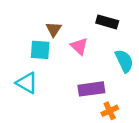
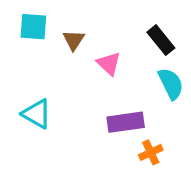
black rectangle: (107, 22) -> (161, 40), moved, turned 35
cyan square: (40, 50) -> (33, 27), moved

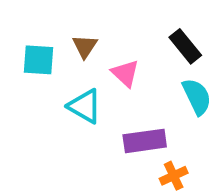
cyan square: (33, 27) -> (38, 60), moved
cyan triangle: (37, 114) -> (85, 106), moved

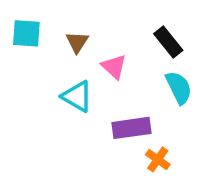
cyan square: (38, 60) -> (26, 33), moved
orange cross: (174, 176) -> (158, 159), turned -30

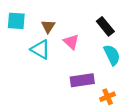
cyan triangle: (77, 96) -> (40, 49), moved
orange cross: (158, 159) -> (108, 97), moved, turned 32

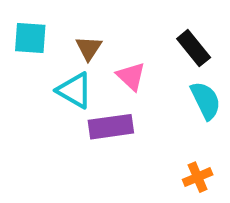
purple rectangle: (82, 80) -> (111, 127), moved

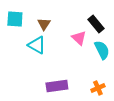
pink triangle: (131, 76) -> (79, 38), moved
purple rectangle: (111, 127) -> (57, 86), moved

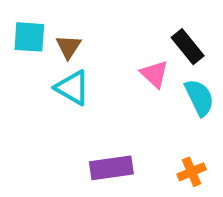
brown triangle: (44, 24) -> (68, 47), moved

